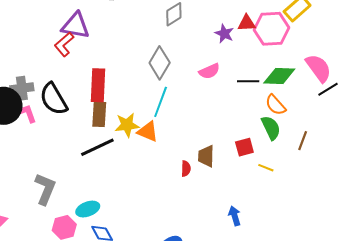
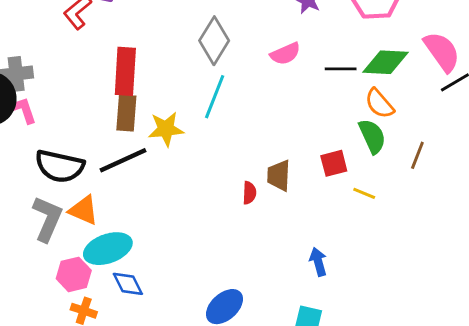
black semicircle: (54, 99) -> (60, 166), moved, turned -48
orange triangle: (148, 132) -> (84, 210), moved
cyan ellipse: (88, 209) -> (108, 249), size x1.4

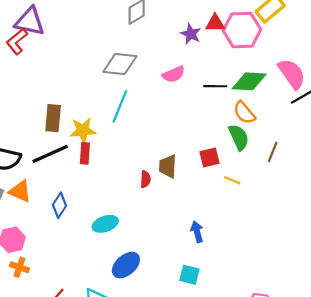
gray diamond: (214, 41) -> (120, 64), turned 64
red rectangle: (125, 71) -> (85, 153), moved, size x0.6
cyan ellipse: (108, 249) -> (105, 224), moved, size x0.7
blue diamond: (128, 284) -> (59, 205), moved, turned 60

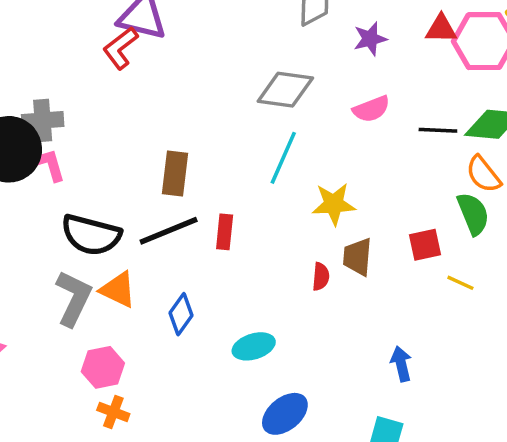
purple star: (191, 34) -> (370, 39), moved, turned 30
yellow star: (83, 130) -> (334, 204), moved

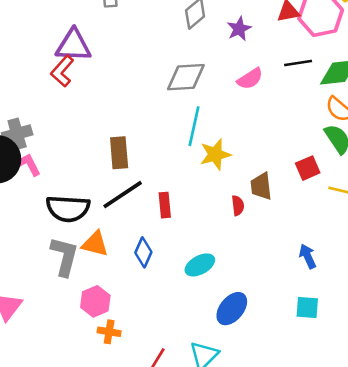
black line: (438, 130) -> (298, 63), moved
yellow star: (334, 204) -> (215, 154), moved
red rectangle: (225, 232) -> (165, 205), moved

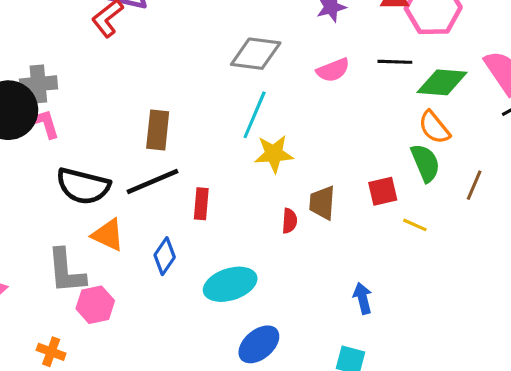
gray L-shape: (65, 256) -> (66, 271), moved, turned 150
cyan ellipse: (200, 265) -> (230, 284), size x1.4
orange cross: (109, 332) -> (51, 352), moved

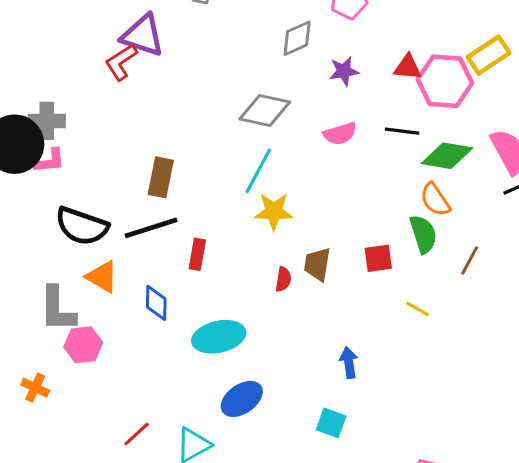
pink L-shape: (45, 124) -> (50, 161), turned 96
yellow line: (415, 225) -> (417, 309), moved
blue diamond: (165, 256) -> (156, 303), turned -39

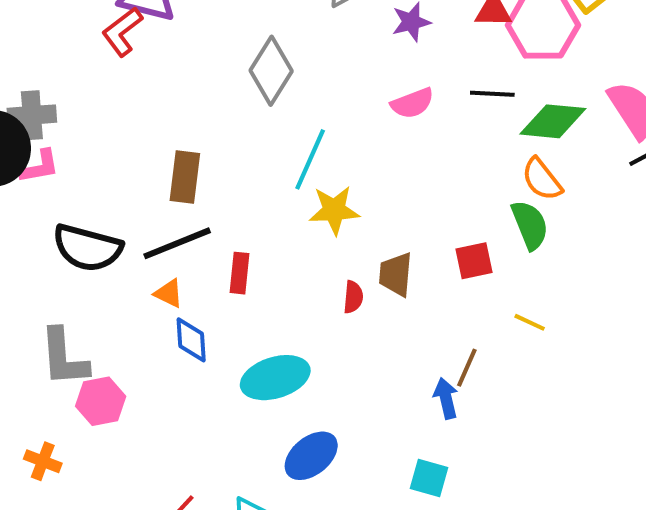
gray diamond: (265, 110) -> (271, 71), moved, turned -66
brown line: (470, 260) -> (467, 368), moved
orange triangle: (102, 277) -> (169, 293), moved, size x0.7

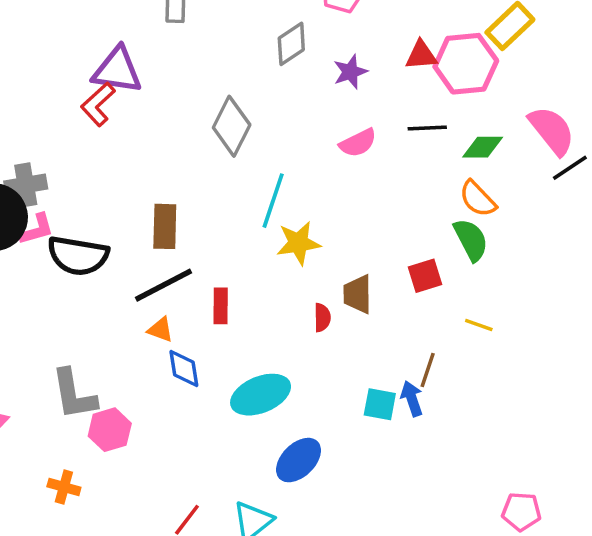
green diamond: (553, 121) -> (483, 147), size x0.7
black semicircle: (87, 248) -> (78, 256), moved
cyan square: (429, 478) -> (380, 404), moved

